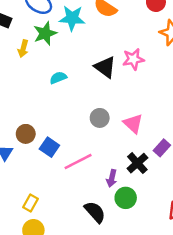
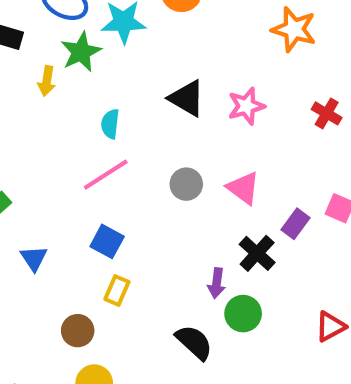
pink star: (133, 59) -> (246, 106), moved
cyan semicircle: (58, 78) -> (110, 124), turned -56
brown circle: (26, 134) -> (78, 331), moved
pink line: (78, 162) -> (106, 175), moved
yellow rectangle: (30, 203) -> (117, 290), moved

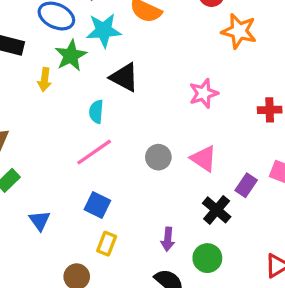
black triangle: (187, 98) -> (124, 77), moved
red cross: (327, 113) -> (270, 110), moved, turned -30
purple arrow: (217, 283) -> (168, 239), moved

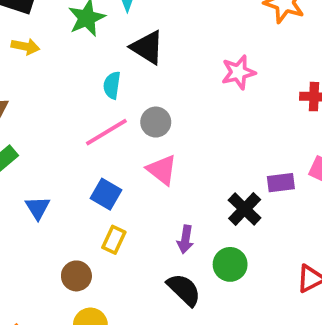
yellow arrow: (45, 80) -> (25, 46), moved, turned -90
gray circle: (158, 157) -> (156, 122), moved
pink triangle: (204, 158) -> (162, 170), moved
purple rectangle: (246, 185) -> (281, 183), turned 45

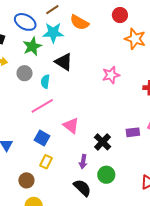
gray circle: (156, 122) -> (25, 73), moved
black cross: (245, 209) -> (103, 142), moved

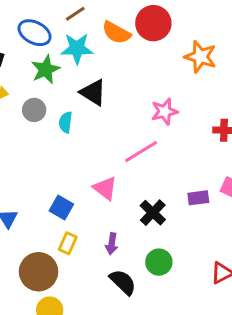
red circle: (120, 15) -> (153, 23), moved, size x1.5
pink line: (42, 106) -> (141, 152), moved
purple arrow: (83, 162) -> (112, 244), moved
brown circle: (26, 180) -> (39, 272), size x1.6

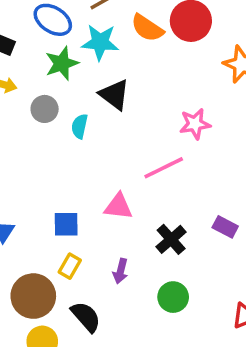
pink triangle: (105, 188) -> (118, 206), turned -36
purple rectangle: (198, 198) -> (225, 227), turned 30
blue square: (61, 207) -> (66, 224), turned -35
black semicircle: (123, 282) -> (86, 317), moved

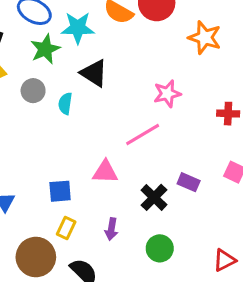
purple rectangle: (225, 227) -> (189, 182), moved

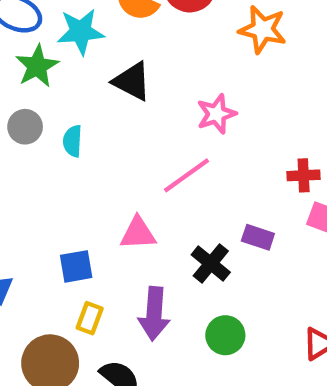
black triangle: (94, 73) -> (132, 81), moved
red cross: (228, 114) -> (304, 175), moved
purple arrow: (111, 229) -> (154, 314), size x1.6

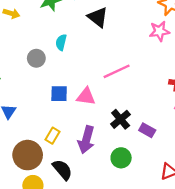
pink star: (216, 114) -> (159, 31), moved
gray circle: (25, 127) -> (36, 58), moved
purple rectangle: (258, 237) -> (147, 130), moved
blue square: (76, 266) -> (59, 94), moved

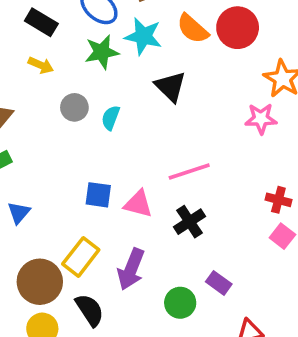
gray circle: (36, 58) -> (74, 107), moved
black cross: (121, 119) -> (189, 222), moved
purple rectangle: (147, 130) -> (219, 283), moved
yellow rectangle: (52, 136) -> (81, 257), size x1.5

